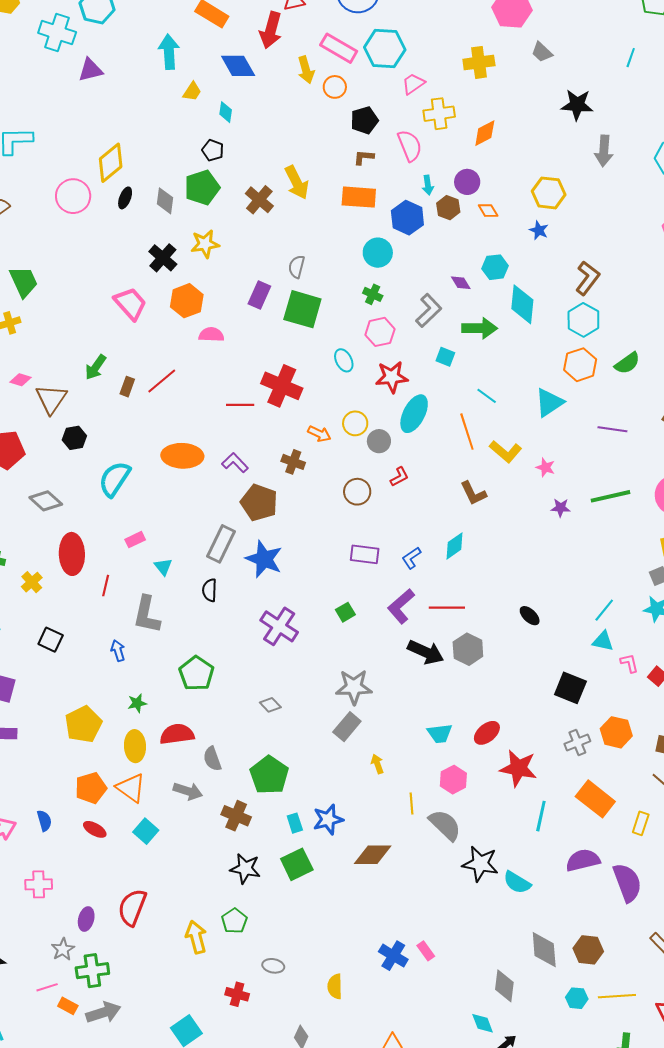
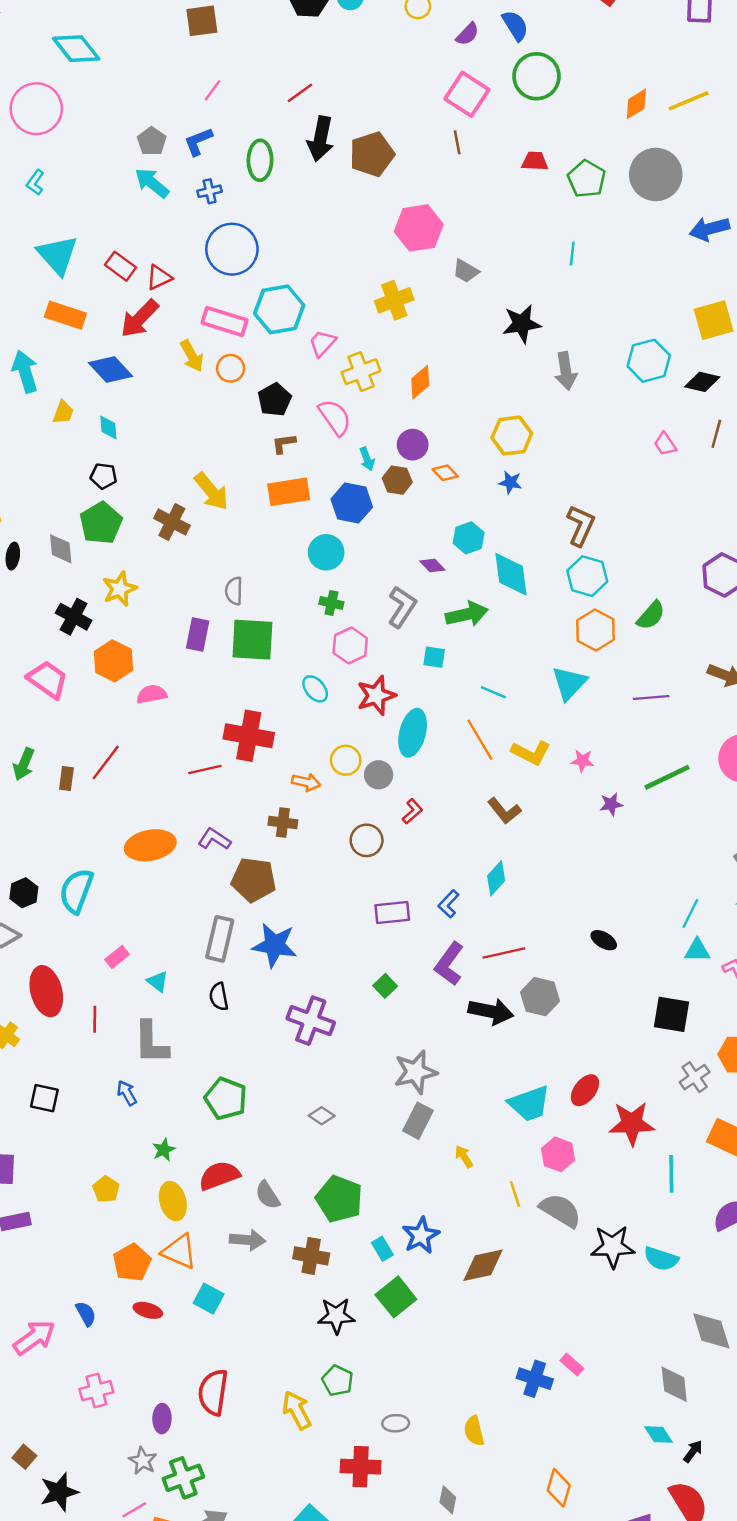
red arrow: (271, 30) -> (140, 318), turned 42
black hexagon: (74, 438) -> (24, 893), moved
yellow pentagon: (83, 724) -> (106, 1189), size x0.6
cyan trapezoid: (440, 733) -> (529, 1104), size x1.4
red cross: (237, 994) -> (361, 1467), size x1.4

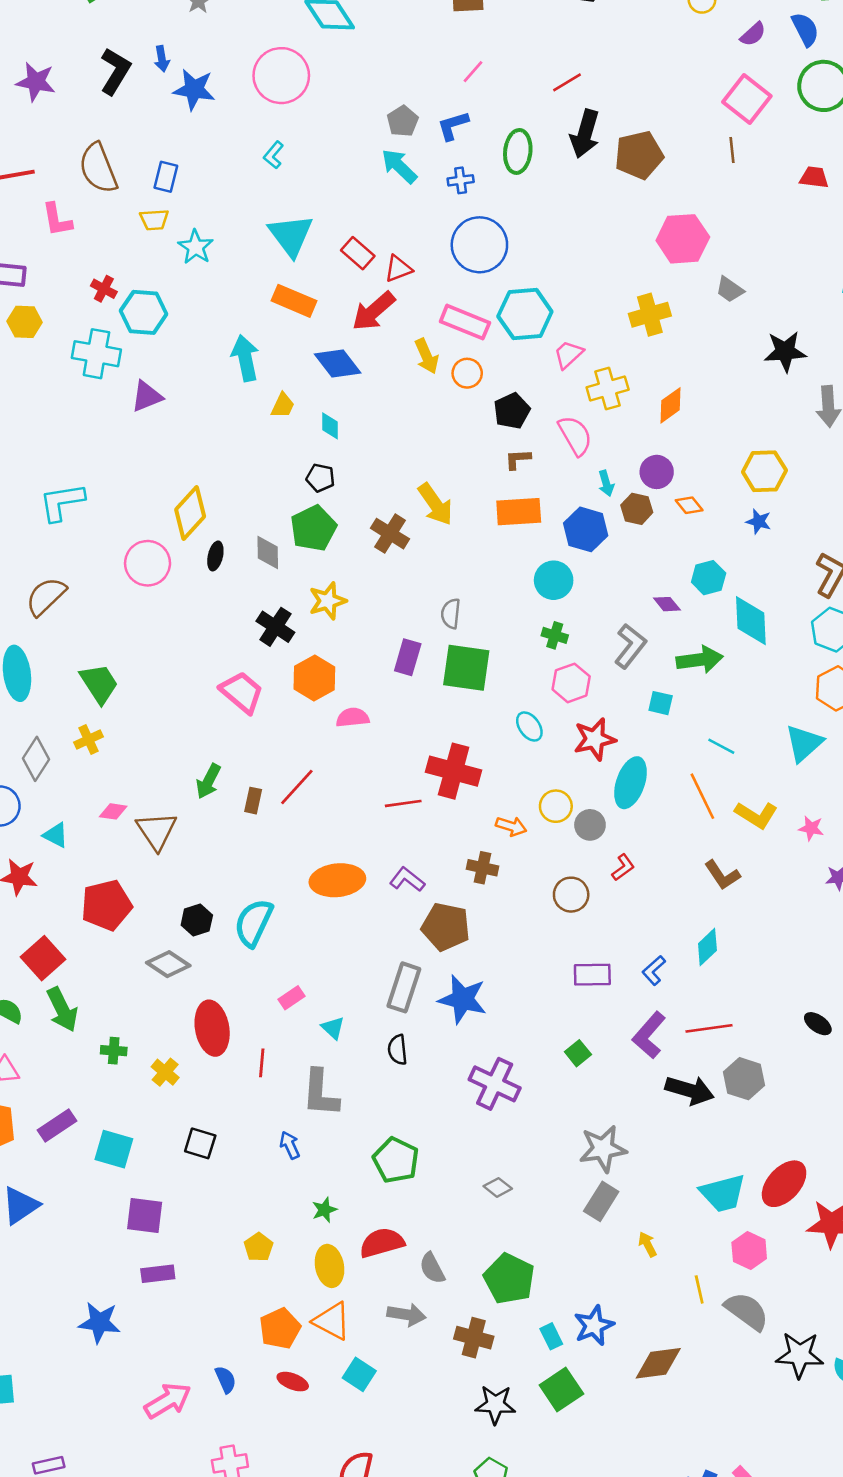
red ellipse: (585, 1090) -> (784, 1184), size x1.4

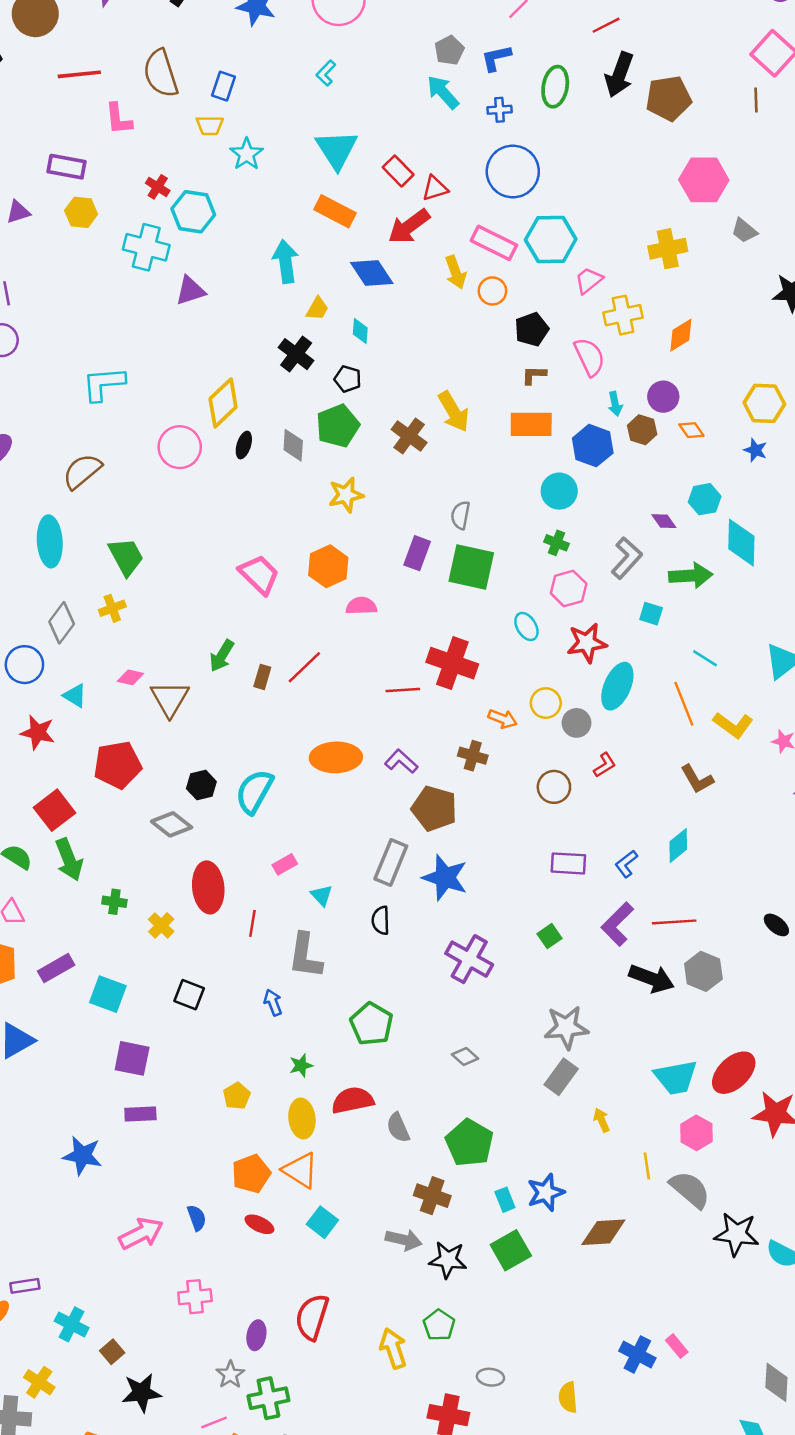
black cross: (275, 627) -> (296, 354), moved
gray arrow: (406, 1315) -> (404, 1240), moved

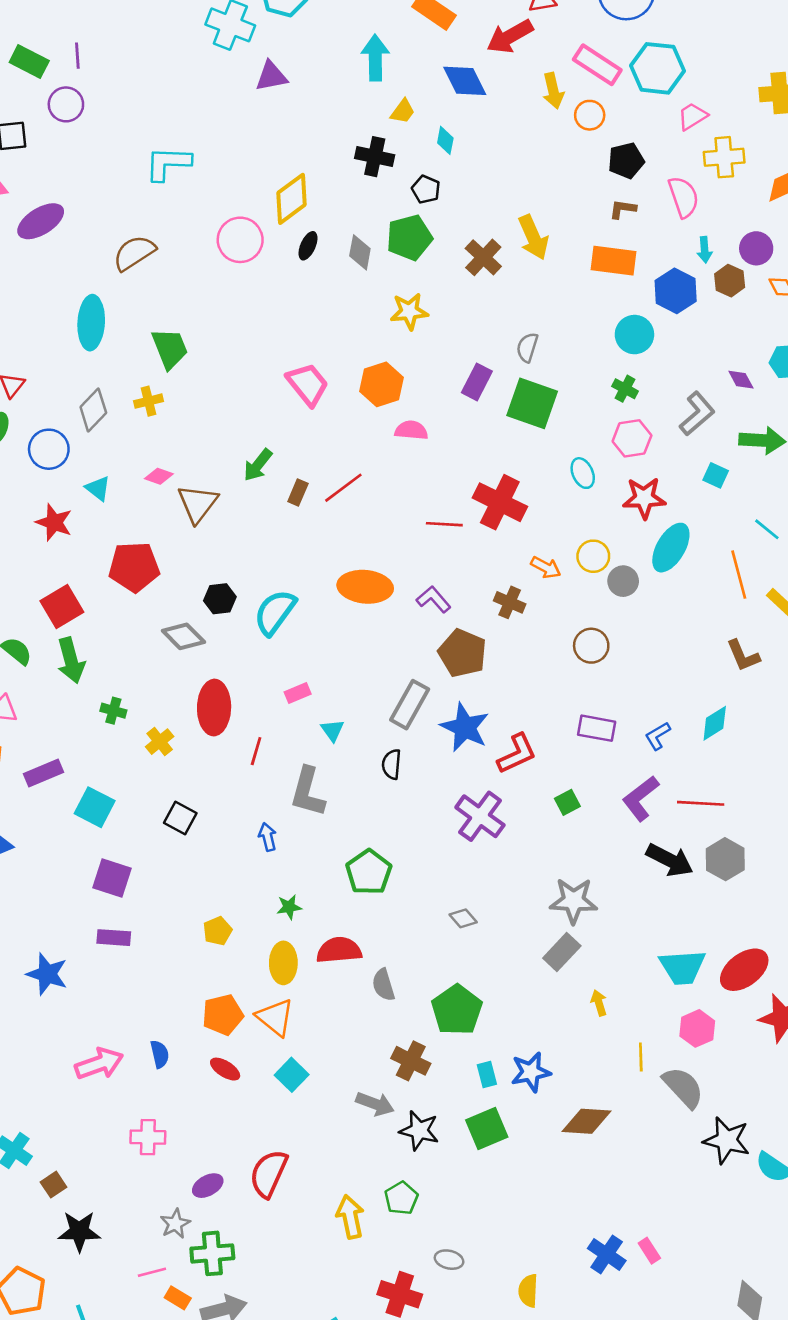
black cross: (296, 354) -> (375, 157), turned -32
red L-shape: (605, 765) -> (517, 754), moved, size x1.6
purple ellipse: (256, 1335) -> (208, 1186), turned 44

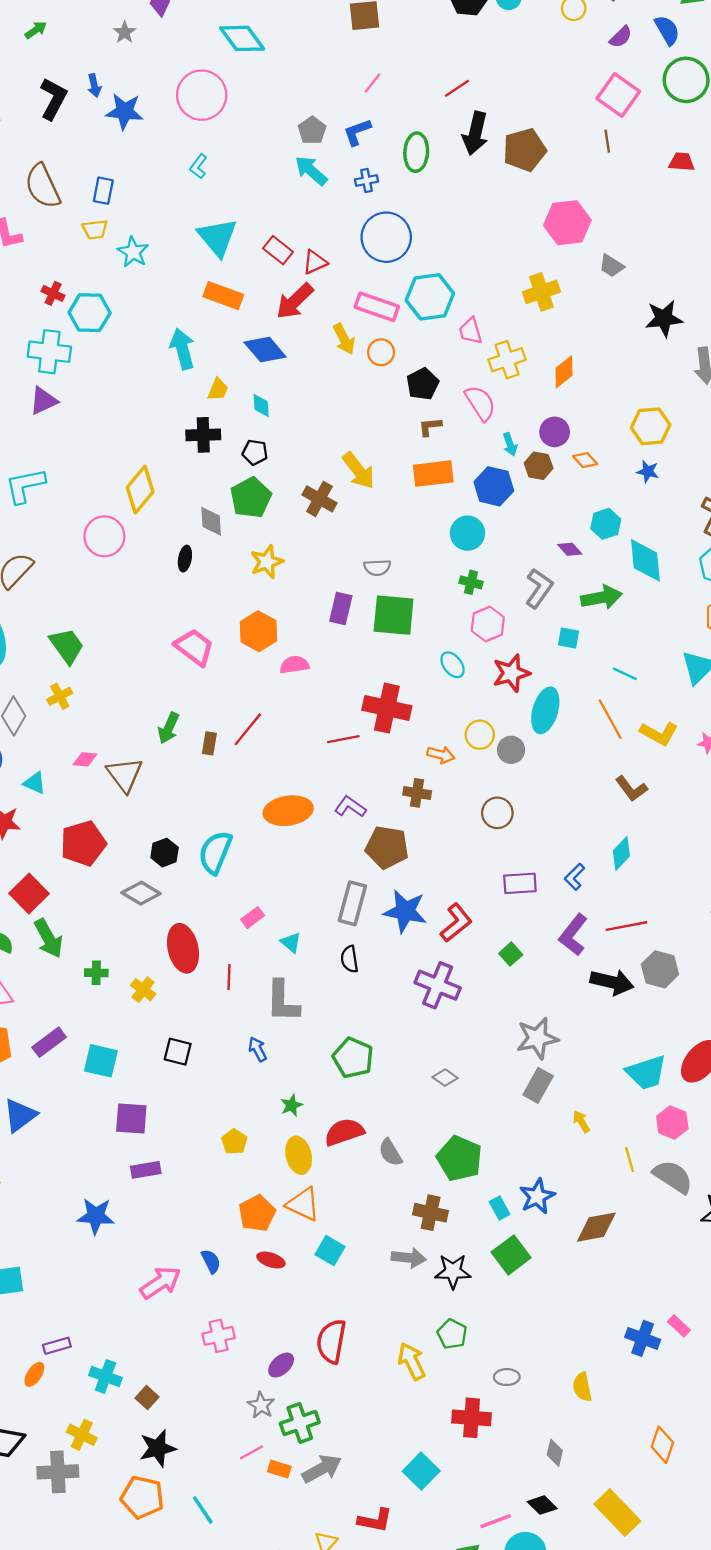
purple triangle: (271, 76) -> (43, 401), moved
pink trapezoid: (692, 116) -> (471, 331), turned -60
black ellipse: (308, 246) -> (185, 559), moved
gray semicircle: (527, 347) -> (377, 568), turned -96
black star: (79, 1231) -> (158, 1448), moved

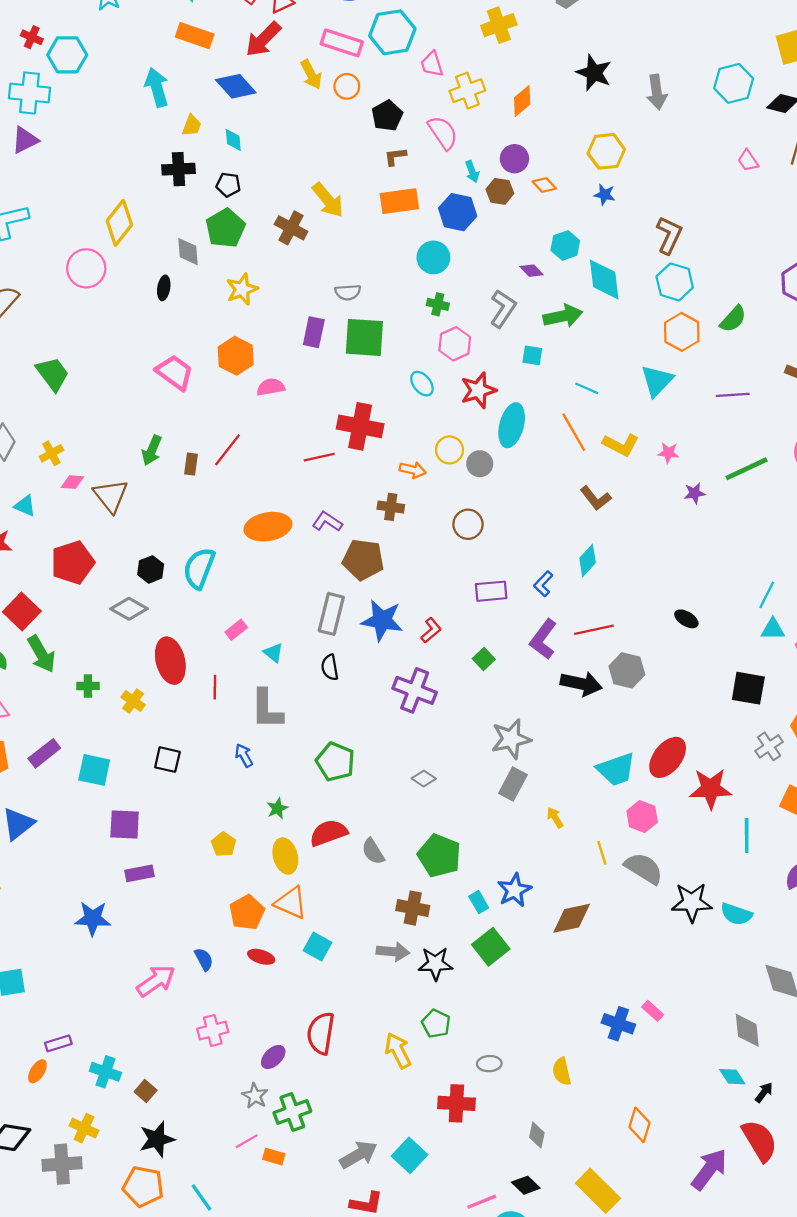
black star: (664, 319) -> (594, 73), moved, turned 30
yellow cross: (60, 696) -> (51, 453), moved
red L-shape: (456, 923) -> (431, 630), size x0.7
gray arrow: (322, 1469) -> (358, 1155), moved

